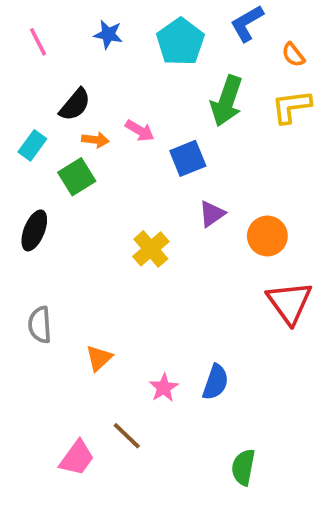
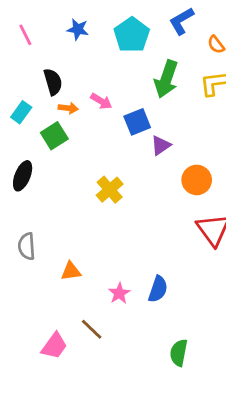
black semicircle: (75, 105) -> (53, 82), turned -56
purple triangle: (212, 214) -> (161, 145), moved
orange triangle: (99, 358) -> (71, 271), turned 35

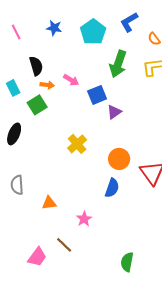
cyan rectangle: (21, 112) -> (13, 88), turned -63
orange circle: (197, 180) -> (119, 159), moved
blue semicircle: (158, 289) -> (112, 188), moved

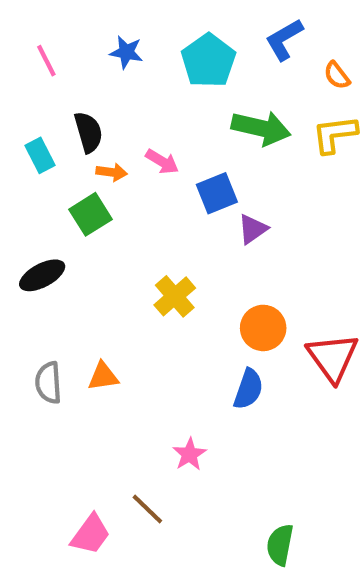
green arrow: (118, 64) -> (261, 128), turned -96
cyan rectangle: (13, 88) -> (40, 155), moved
black ellipse: (14, 134) -> (42, 275), turned 40
orange triangle: (49, 203) -> (103, 376), moved

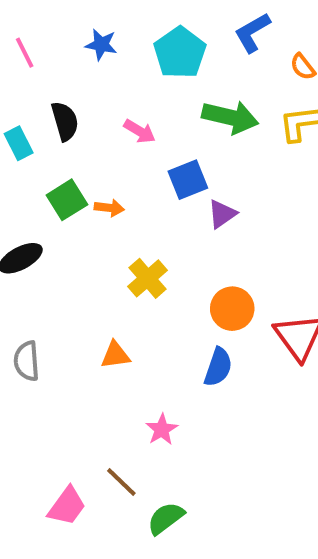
pink arrow: (162, 162) -> (140, 131), moved
orange arrow: (112, 172) -> (109, 208), moved
orange triangle: (103, 376) -> (115, 355), moved
green semicircle: (280, 545) -> (166, 518), moved, turned 42

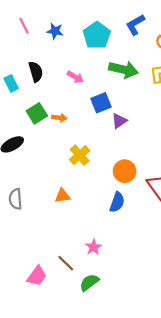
pink line: (25, 53) -> (24, 26), moved
pink star: (162, 430) -> (94, 247), moved

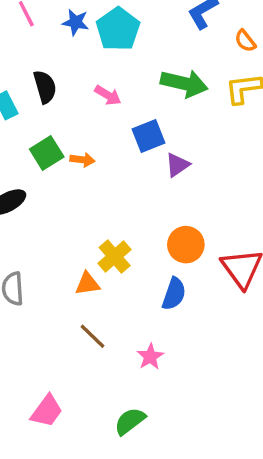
cyan pentagon: (97, 35) -> (118, 29), moved
yellow cross: (80, 155) -> (115, 256), moved
pink star: (94, 247) -> (150, 357), moved
brown line: (66, 263) -> (93, 336), moved

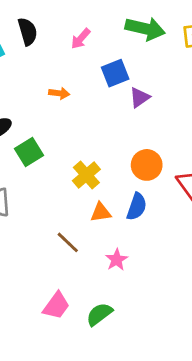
pink arrow: (108, 95) -> (81, 39), turned 100
green square: (47, 153) -> (29, 152), moved
orange triangle: (87, 284) -> (101, 212), moved
pink trapezoid: (47, 411) -> (56, 306), moved

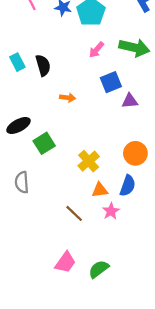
black semicircle: (28, 32) -> (43, 65), moved
pink arrow: (81, 39) -> (96, 50), moved
purple triangle: (139, 98) -> (130, 101), turned 30
pink star: (117, 260) -> (111, 211), moved

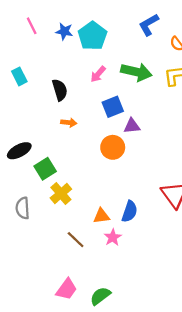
cyan rectangle: (17, 62) -> (19, 76), moved
black semicircle: (43, 65) -> (60, 90), moved
orange circle: (135, 153) -> (113, 147), moved
yellow cross: (89, 161) -> (61, 193), moved

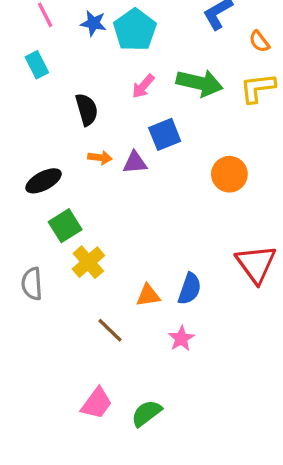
cyan rectangle: (19, 76) -> (37, 65), moved
purple triangle: (132, 126) -> (135, 163), moved
orange circle: (113, 147) -> (229, 174), moved
black ellipse: (19, 151) -> (44, 181), moved
pink star: (113, 237) -> (181, 339), moved

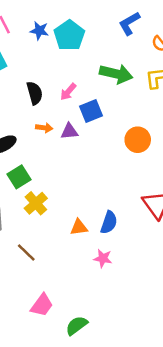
pink arrow: (143, 86) -> (68, 92), moved
brown line: (110, 330) -> (26, 252), moved
pink star: (181, 339) -> (103, 258), turned -30
green semicircle: (146, 413) -> (77, 326), moved

